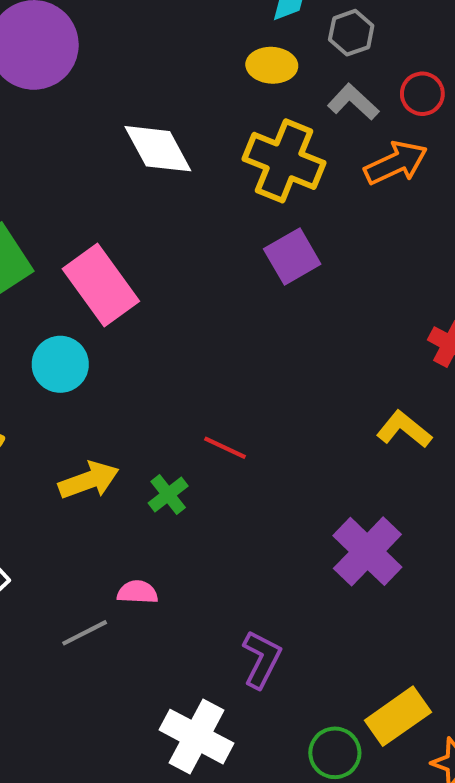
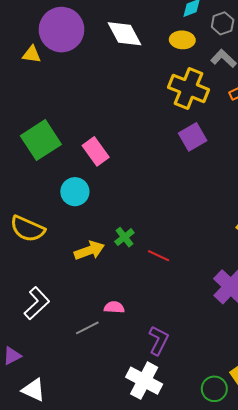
white diamond: (158, 149) -> (124, 34), moved
pink rectangle: (101, 285) -> (96, 151), size x0.7
red line: (225, 448) -> (159, 256), moved
green cross: (168, 494) -> (124, 237), moved
purple L-shape: (262, 659) -> (159, 340), moved

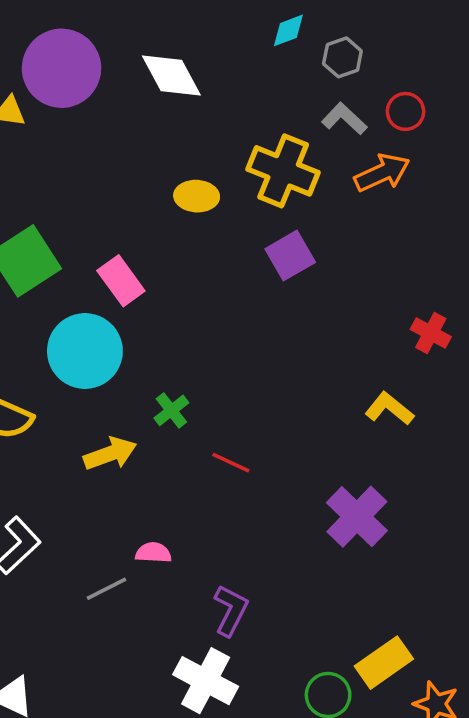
yellow ellipse: (182, 40) -> (197, 196), moved
cyan circle: (75, 192) -> (85, 351), size x1.5
green cross: (124, 237) -> (171, 410), moved

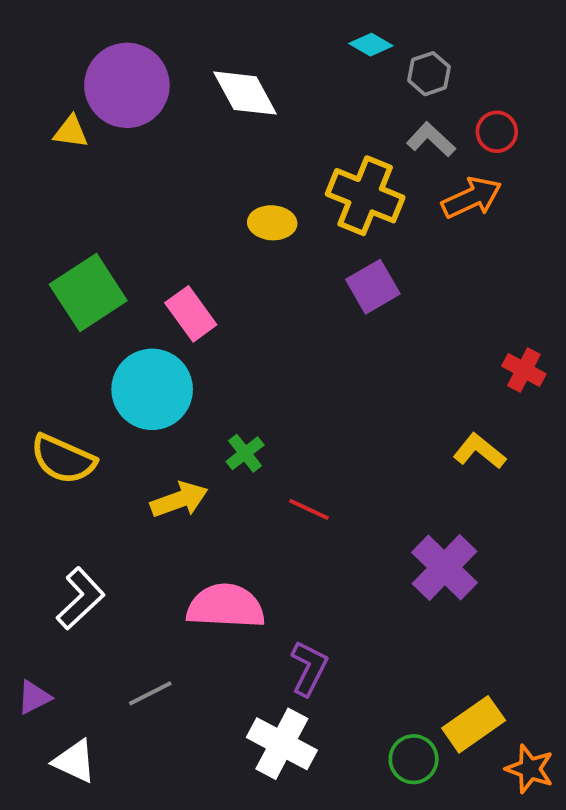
cyan diamond: (288, 30) -> (371, 45), turned 51
pink semicircle: (153, 553) -> (226, 606), size x2.0
gray line: (107, 589) -> (150, 693), moved

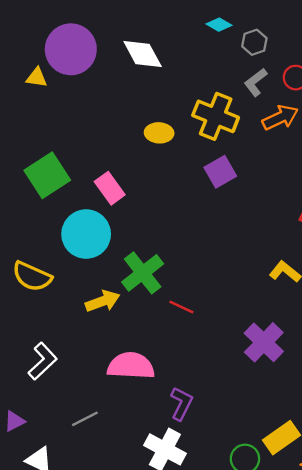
gray L-shape: (431, 140) -> (256, 82), turned -80
green cross: (245, 453) -> (143, 273), size x1.8

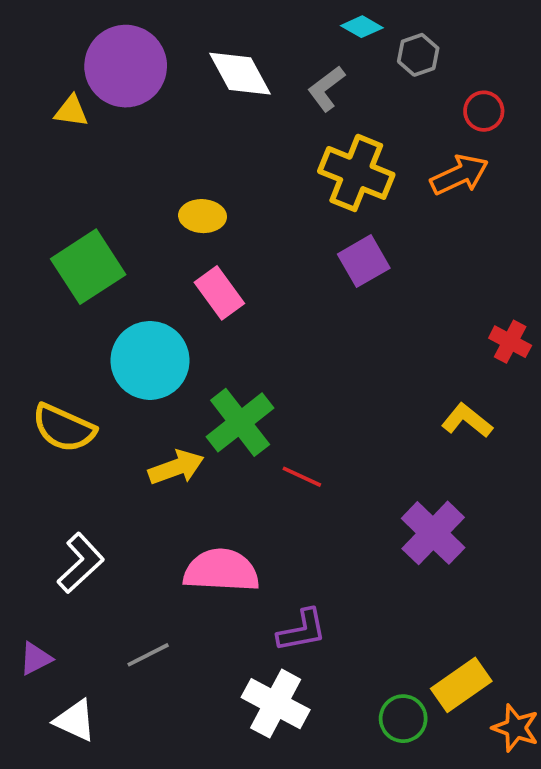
gray L-shape: (256, 82) -> (326, 89), moved
yellow ellipse: (159, 133) -> (203, 216), moved
pink rectangle: (110, 188) -> (219, 293), moved
purple L-shape: (181, 404) -> (302, 630), turned 52

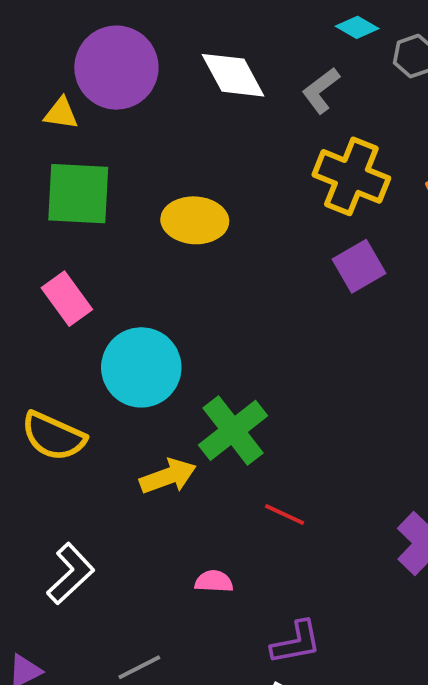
yellow ellipse: (203, 216) -> (195, 220), size x1.4
green square: (88, 267) -> (78, 194), moved, turned 36
pink rectangle: (219, 293) -> (67, 299), moved
red line: (302, 477) -> (285, 514), moved
pink semicircle: (221, 570) -> (214, 581), size x0.5

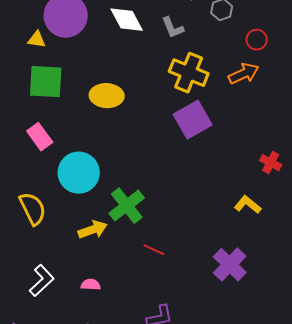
gray L-shape: (321, 90) -> (173, 28), turned -75
purple square: (359, 266) -> (193, 120), size x1.4
yellow semicircle: (53, 436) -> (33, 209), turned -140
pink semicircle: (214, 581) -> (91, 285), moved

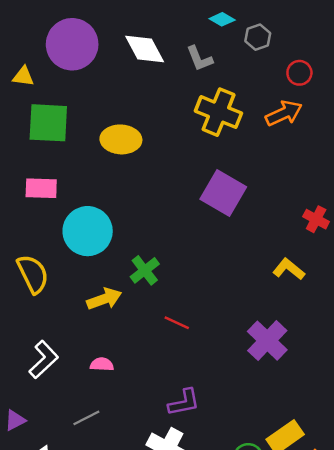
yellow triangle: (37, 40) -> (23, 76), moved
purple square: (193, 120) -> (223, 193), moved, turned -30
pink rectangle: (40, 137) -> (41, 188), turned -52
green cross: (127, 206) -> (145, 270), size x0.7

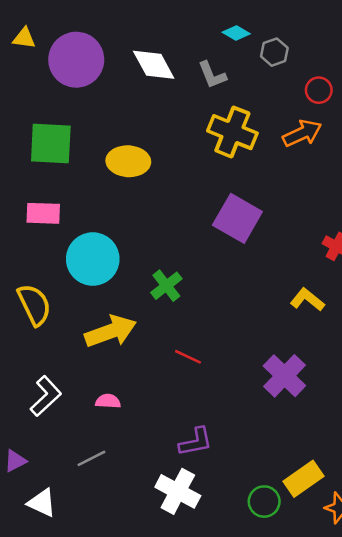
yellow triangle: (23, 76) -> (24, 38), moved
green cross: (145, 270) -> (166, 286), moved
yellow arrow: (104, 299) -> (111, 331), size x1.4

